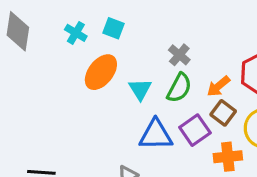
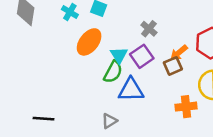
green semicircle: (179, 88) -> (113, 72), moved
brown square: (223, 113) -> (173, 66), moved, turned 30
purple square: (195, 130) -> (142, 56), moved

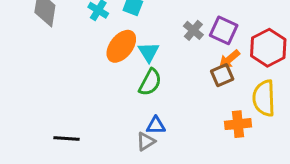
cyan triangle: (119, 55) -> (149, 52), moved
purple square: (142, 56) -> (224, 30), moved, turned -30
blue triangle: (131, 90) -> (156, 126), moved, size x0.6

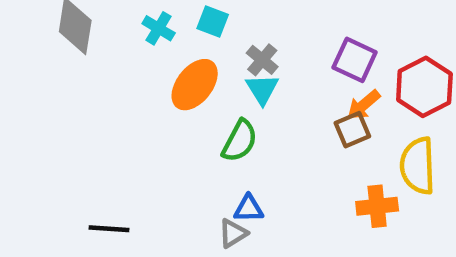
gray cross: (193, 30) -> (262, 60), moved
cyan triangle: (149, 52) -> (262, 89), moved

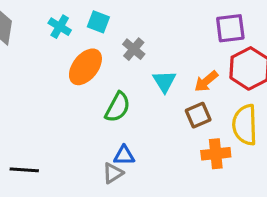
purple square: (355, 60) -> (230, 28), moved, turned -32
cyan triangle: (262, 89) -> (164, 81), moved
brown square: (352, 130) -> (198, 115), moved

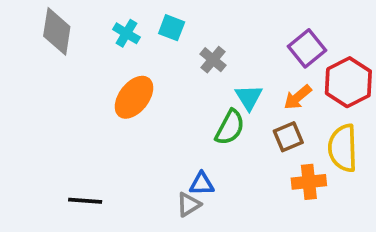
purple square: (230, 28) -> (307, 48), moved, turned -32
orange ellipse: (85, 67) -> (134, 97), moved
green semicircle: (118, 107) -> (230, 127), moved

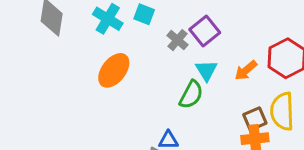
cyan cross: (126, 33) -> (108, 19), size x1.4
purple square: (307, 48) -> (205, 31), moved
brown square: (288, 137) -> (255, 119), moved

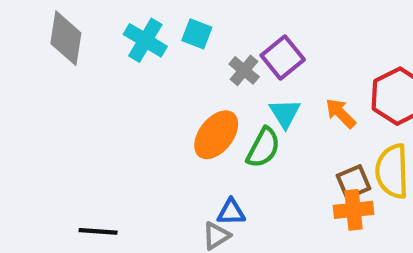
orange ellipse: (114, 70) -> (216, 135), moved
orange arrow: (246, 70) -> (341, 113), turned 85

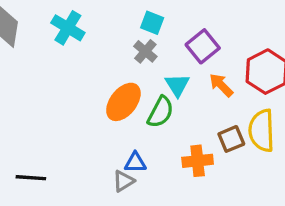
cyan square: (197, 34) -> (152, 23), moved
purple square: (283, 57) -> (203, 46), moved
orange cross: (354, 210) -> (198, 161), moved

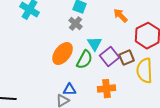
purple square: (203, 46) -> (110, 57), moved
orange arrow: (221, 85) -> (121, 16), moved
brown square: (231, 139) -> (127, 58), moved

